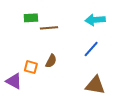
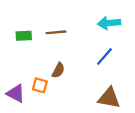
green rectangle: (31, 18) -> (24, 36), moved
orange square: (31, 67) -> (40, 85), moved

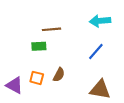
green rectangle: (24, 36) -> (39, 46), moved
brown semicircle: (58, 70) -> (59, 75), moved

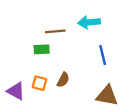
cyan arrow: (100, 21) -> (89, 22), moved
blue line: (96, 52) -> (103, 55), turned -54

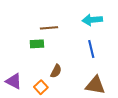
cyan arrow: (89, 22) -> (92, 20), moved
orange square: (39, 83) -> (41, 87), moved, turned 32

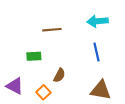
green rectangle: (37, 44) -> (34, 56), moved

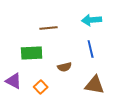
green rectangle: (34, 56) -> (32, 53), size x1.5
brown semicircle: (59, 75) -> (65, 67), moved, turned 48

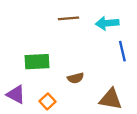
brown line: (49, 28) -> (69, 18), moved
blue line: (91, 49) -> (122, 51), moved

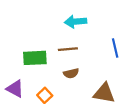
brown line: (69, 18) -> (68, 49), moved
cyan arrow: (107, 23) -> (76, 22), moved

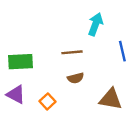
cyan arrow: (76, 22) -> (95, 24), moved, turned 115
green rectangle: (35, 58) -> (21, 62), moved

